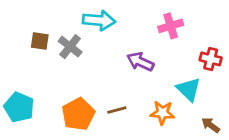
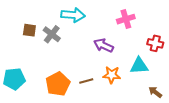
cyan triangle: (189, 89) -> (139, 66), turned -48
cyan pentagon: (19, 107) -> (14, 79), turned -30
orange star: (162, 113) -> (112, 75), moved

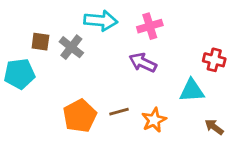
pink cross: (126, 19) -> (150, 26), moved
orange star: (112, 75) -> (154, 120), moved, turned -30
cyan pentagon: (14, 79) -> (19, 74), moved

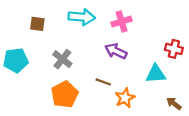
brown square: (40, 42) -> (37, 24), moved
gray cross: (71, 47) -> (62, 59), moved
brown line: (119, 112) -> (103, 82), moved, turned 35

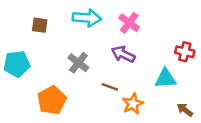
pink cross: (122, 22) -> (129, 23), turned -36
gray cross: (62, 59) -> (78, 63), moved
orange pentagon: (65, 94) -> (52, 100), moved

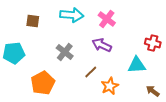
brown line: (110, 87) -> (91, 72), turned -64

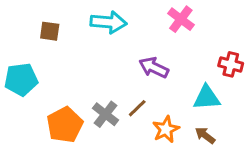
pink cross: (107, 19) -> (181, 19), moved
gray cross: (65, 52) -> (105, 114), moved
brown arrow: (153, 91) -> (205, 135), moved

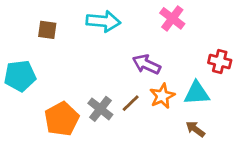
orange star: (166, 129) -> (162, 96), moved

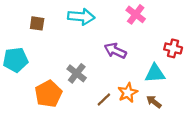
orange star: (162, 96) -> (128, 93), moved
brown line: (131, 103) -> (104, 99), moved
gray cross: (100, 109) -> (77, 73), moved

